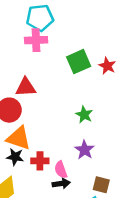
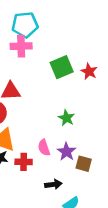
pink semicircle: (61, 170) -> (44, 148), moved
black arrow: (61, 184) -> (53, 184), moved
brown square: (101, 185) -> (84, 164), moved

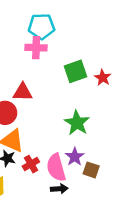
green star: (66, 118) -> (77, 123), size x1.5
pink semicircle: (44, 148) -> (56, 168), moved, size x1.6
red cross: (24, 162) -> (31, 164), turned -35

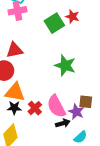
red star: (103, 78) -> (72, 17), moved
purple star: (75, 157) -> (76, 112), moved

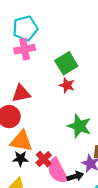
red star: (72, 17) -> (67, 85), moved
green star: (65, 65) -> (79, 126), moved
pink semicircle: (56, 106) -> (57, 171), moved

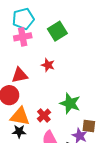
green square: (66, 63) -> (57, 31), moved
red star: (67, 85) -> (48, 65), moved
red cross: (44, 159) -> (44, 115), moved

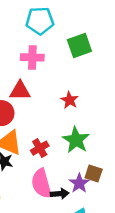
pink cross: (23, 37) -> (32, 57), moved
red star: (48, 65) -> (70, 100), moved

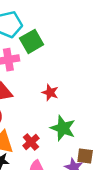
green square: (79, 46) -> (32, 41), moved

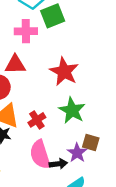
red star: (50, 92) -> (64, 72), size x1.6

